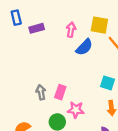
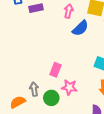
gray arrow: (41, 92) -> (34, 89), moved

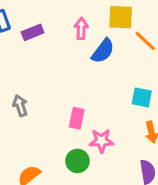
gray arrow: (34, 89) -> (20, 106), moved

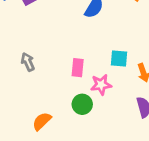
cyan square: (142, 97) -> (119, 58), moved

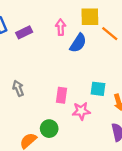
green circle: (82, 104) -> (49, 129), moved

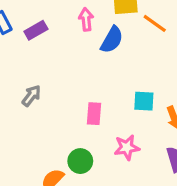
gray arrow: (18, 88) -> (31, 96), moved, turned 63
pink star: (81, 111) -> (127, 147), moved

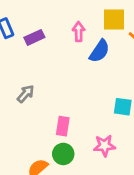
pink rectangle: (94, 114) -> (63, 126), moved

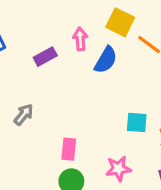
yellow square: (114, 19) -> (120, 22), turned 30
purple rectangle: (34, 37) -> (45, 57), moved

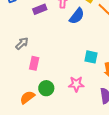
pink rectangle: (69, 149) -> (34, 63), moved

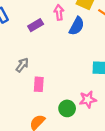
green circle: (46, 88) -> (67, 108), moved

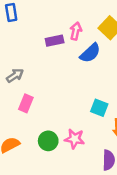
purple rectangle: (36, 25) -> (55, 41), moved

